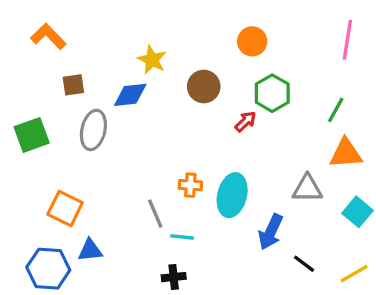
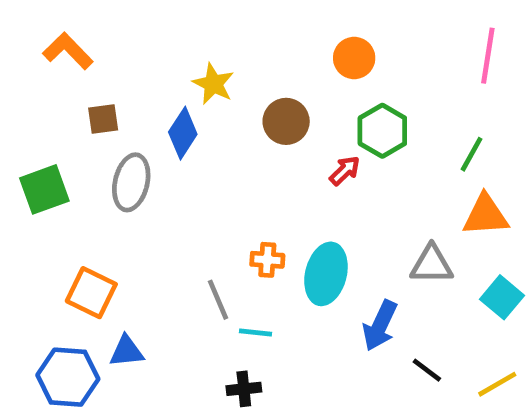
blue diamond: (130, 95) -> (183, 133), turned -51

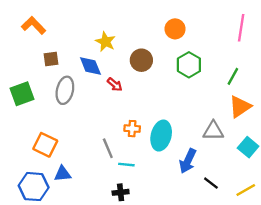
blue diamond: (183, 133) -> (90, 66), turned -55
red arrow: (345, 171) -> (115, 85), moved, turned 84
orange triangle: (486, 215) -> (240, 107), turned -30

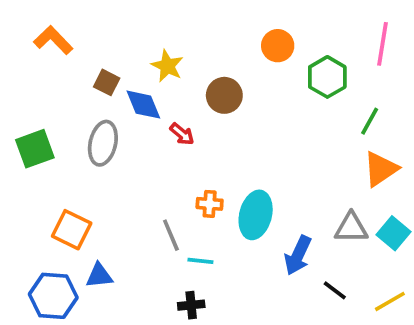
brown square: (51, 59) -> (107, 82), moved, turned 35
green hexagon: (189, 65) -> (327, 77), moved
gray triangle: (213, 131) -> (351, 228), moved

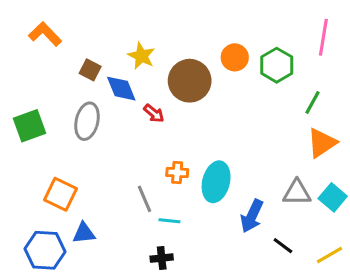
orange circle: (278, 46) -> (235, 57), moved
brown circle: (224, 95) -> (190, 81), size x1.4

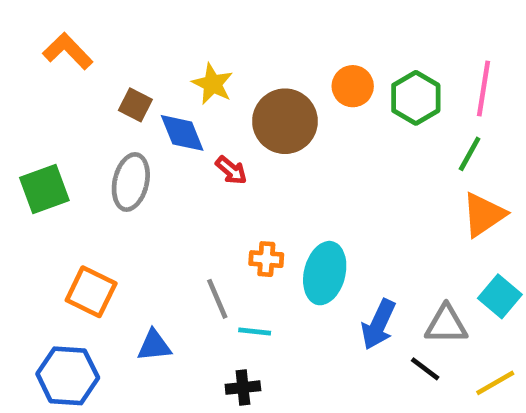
pink line: (323, 37) -> (484, 89), moved
gray triangle: (297, 193) -> (446, 324), moved
blue triangle: (84, 233) -> (154, 345), moved

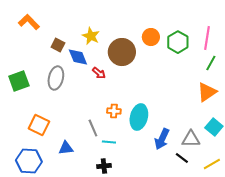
green line: (470, 154) -> (211, 63), moved

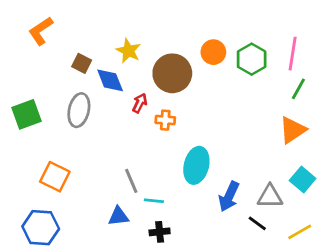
orange L-shape: (29, 22) -> (41, 31), turned -80
red arrow: (99, 73) -> (140, 103), turned -104
orange cross: (114, 111) -> (165, 120), moved
blue triangle: (66, 148) -> (119, 216), moved
black cross: (104, 166) -> (160, 232), moved

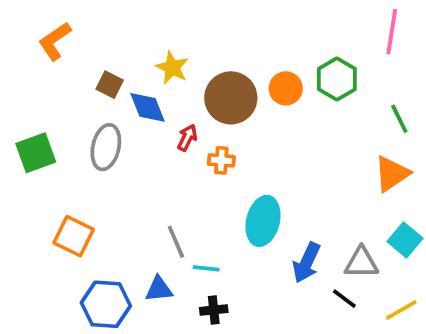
orange circle: (213, 52) -> (286, 88), moved
pink line: (293, 54) -> (392, 32), moved
green line: (298, 89) -> (399, 119), turned -55
blue hexagon: (41, 228) -> (106, 304), moved

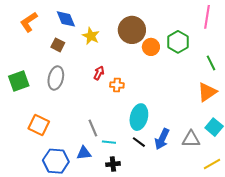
brown circle: (231, 98) -> (132, 30), moved
blue diamond: (148, 107) -> (66, 19), moved
black line: (344, 299) -> (139, 142), moved

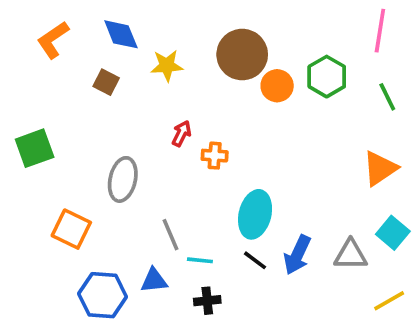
yellow star: (91, 36) -> (167, 66), turned -30
green line: (211, 63) -> (387, 97), moved
gray ellipse: (56, 78) -> (123, 179), moved

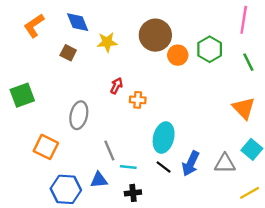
orange triangle: (380, 168) -> (244, 108), turned -40

